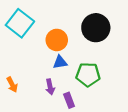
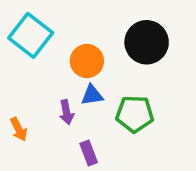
purple arrow: (50, 87) -> (66, 112), moved
purple rectangle: (69, 100) -> (89, 153), moved

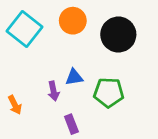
orange circle: (87, 61) -> (73, 21), moved

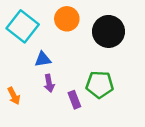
blue triangle: (74, 77) -> (43, 59), moved
purple rectangle: (71, 124) -> (74, 100), moved

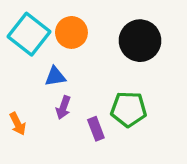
orange circle: (67, 19) -> (71, 32), moved
purple arrow: (49, 83) -> (63, 108), turned 30

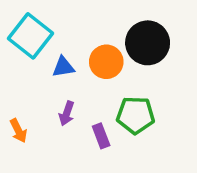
orange circle: (71, 32) -> (106, 62), moved
blue triangle: (55, 77) -> (63, 67), moved

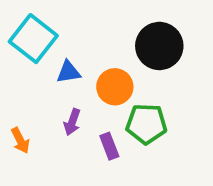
orange circle: (106, 62) -> (115, 87), moved

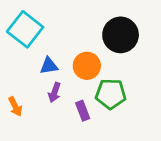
blue triangle: (68, 72) -> (49, 66), moved

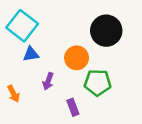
blue triangle: (49, 66) -> (31, 54), moved
purple rectangle: (83, 111) -> (73, 107), moved

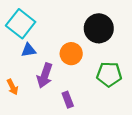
purple arrow: (48, 81) -> (45, 75), size x1.5
green pentagon: (98, 83) -> (109, 74), moved

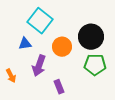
cyan square: (21, 24) -> (40, 21), moved
black circle: (99, 28) -> (91, 37), moved

